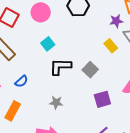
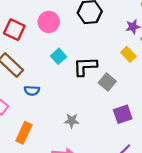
black L-shape: (60, 67) -> (85, 66), moved
blue semicircle: (21, 81) -> (32, 91), moved, turned 48

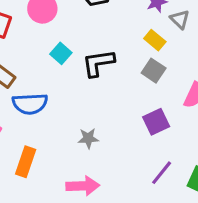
gray square: (107, 82) -> (154, 71), moved
blue semicircle: (32, 91) -> (30, 104), size x1.6

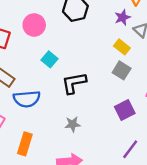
black L-shape: (98, 63) -> (74, 83), moved

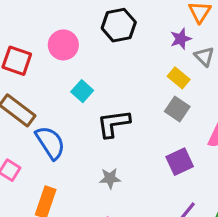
blue semicircle: (27, 99) -> (50, 143), turned -120

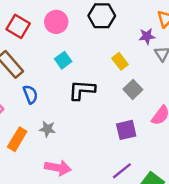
yellow rectangle: (179, 78) -> (120, 61), moved
blue semicircle: (50, 143) -> (30, 94), size x0.7
gray star: (110, 178) -> (47, 129), moved

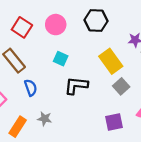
cyan square: (63, 60) -> (61, 59), turned -32
yellow rectangle: (120, 61) -> (111, 61), size x1.6

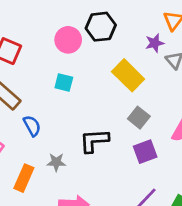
pink circle: (56, 25) -> (68, 40), moved
black L-shape: (76, 85) -> (94, 141), moved
gray square: (121, 86) -> (139, 118), moved

